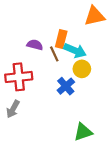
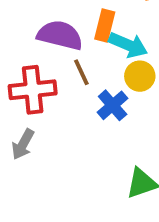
purple semicircle: (35, 45) -> (60, 35), size x1.6
brown line: (54, 54) -> (81, 72), moved

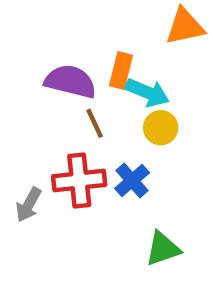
red cross: (33, 90) -> (79, 181), moved
blue cross: (113, 105) -> (132, 181), moved

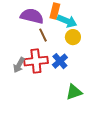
gray arrow: (29, 205) -> (19, 65), moved

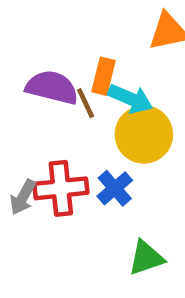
brown line: (43, 35) -> (86, 103), moved
yellow circle: (73, 37) -> (144, 134), size x1.6

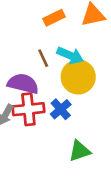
orange rectangle: (104, 76) -> (54, 18), moved, turned 50
purple semicircle: (52, 87) -> (23, 84), moved

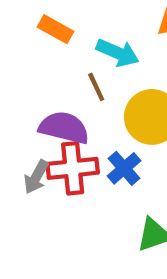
orange rectangle: (54, 18) -> (55, 29), moved, turned 55
cyan arrow: (70, 55) -> (118, 53), moved

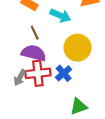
brown line: (96, 87) -> (35, 33), moved

